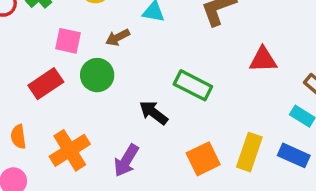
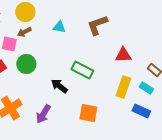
brown arrow: (118, 37) -> (24, 32), moved
yellow rectangle: (249, 152) -> (123, 87), moved
orange square: (203, 159) -> (88, 113), turned 36

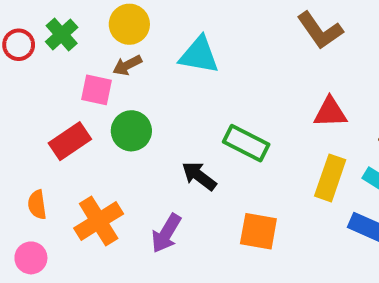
brown L-shape: (97, 25) -> (320, 30), moved, turned -105
cyan triangle: (59, 27) -> (199, 55), size x1.5

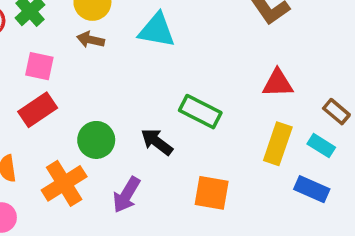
brown arrow: (127, 65) -> (91, 40), turned 40
pink square: (97, 90) -> (39, 66), moved
green circle: (131, 131) -> (96, 140), moved

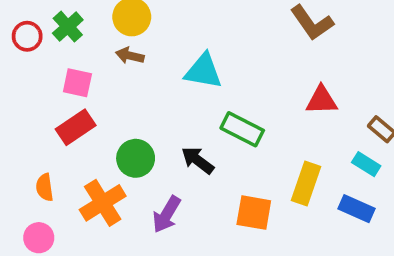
cyan triangle: (157, 30) -> (203, 71), moved
yellow rectangle: (278, 144) -> (306, 183), moved

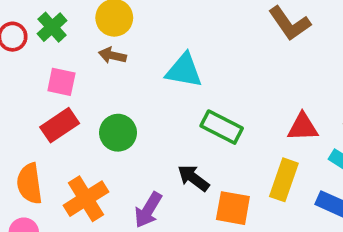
red triangle: (322, 100) -> (303, 127), moved
green circle: (136, 158) -> (118, 133), moved
black arrow: (198, 160) -> (193, 178), moved
orange semicircle: (45, 187) -> (29, 184), size x1.5

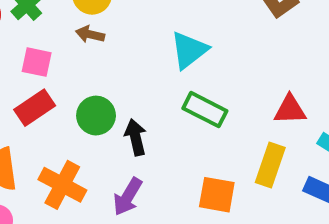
cyan triangle: (184, 71) -> (189, 50), moved, turned -48
black arrow: (193, 178) -> (136, 137), moved, turned 40
orange cross: (86, 199) -> (62, 185), turned -30

